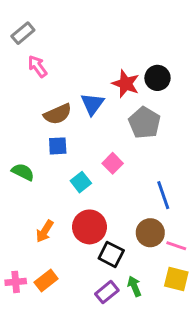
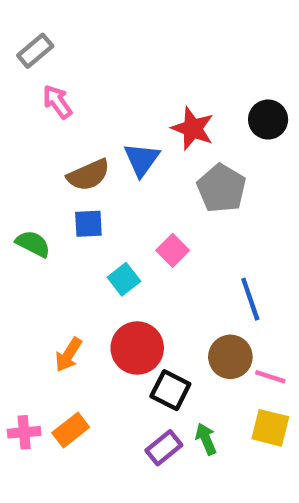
black circle: (157, 78) -> (268, 120), moved
green semicircle: (23, 172) -> (33, 244), moved

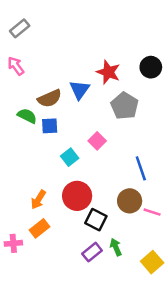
pink arrow: (57, 102) -> (16, 66), moved
green semicircle: (33, 244) -> (27, 116), moved
yellow square: (270, 428) -> (152, 262), moved, turned 35
orange rectangle: (71, 430) -> (40, 228), moved

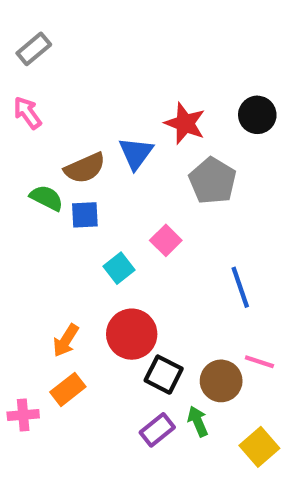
brown circle: (130, 201) -> (221, 381), moved

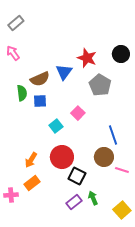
green semicircle: (47, 198) -> (22, 93), turned 56
brown circle: (221, 381) -> (104, 157), moved

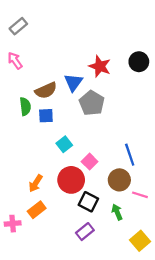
gray pentagon: (100, 85) -> (92, 103), moved
pink square: (78, 113) -> (90, 162), moved
green arrow: (93, 198) -> (117, 212), moved

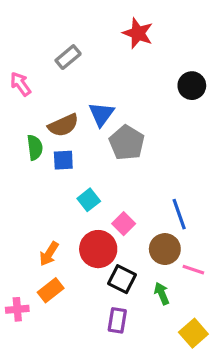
gray rectangle: (18, 26) -> (68, 57), moved
red star: (100, 66) -> (138, 33), moved
purple rectangle: (85, 232) -> (117, 320), turned -42

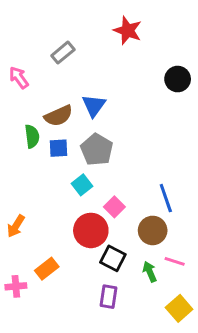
gray pentagon: (127, 143) -> (97, 150), moved
orange arrow: (49, 254) -> (16, 226), moved
pink line: (193, 270) -> (175, 261), moved

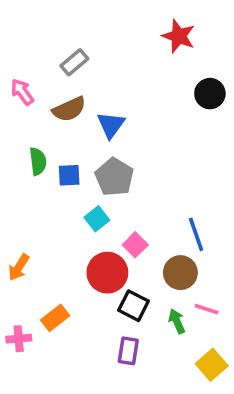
red star: (128, 30) -> (179, 36), moved
brown semicircle: (59, 116) -> (69, 109), moved

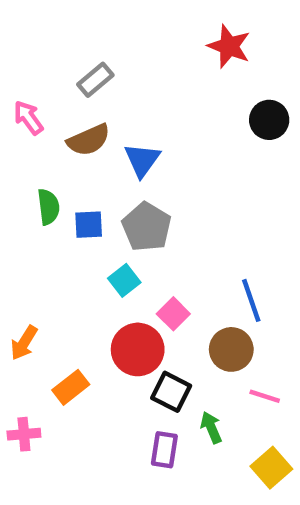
orange rectangle: (55, 318) -> (71, 387), moved
green arrow: (177, 321) -> (211, 427), moved

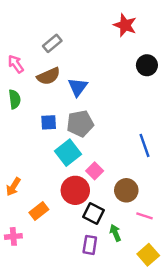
green semicircle: (48, 207) -> (15, 99), moved
gray pentagon: (147, 227) -> (80, 124), turned 30
cyan square: (124, 280) -> (68, 153), size x1.5
blue line: (251, 300) -> (144, 145), moved

